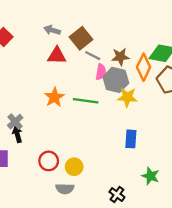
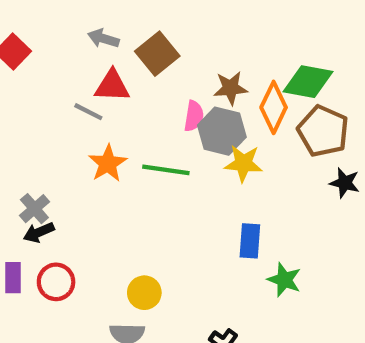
gray line: (93, 56) -> (88, 112), moved
black arrow: (17, 134) -> (39, 232), turned -98
red circle: (49, 161) -> (56, 282), moved
green star: (151, 176) -> (284, 280), moved

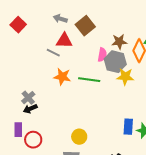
orange star: (108, 163) -> (62, 77), turned -30
blue rectangle: (250, 241) -> (128, 127), moved
red circle: (56, 282) -> (33, 140), moved

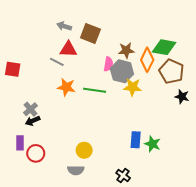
red square: (18, 25) -> (13, 69), moved, turned -35
brown square: (85, 26) -> (90, 34), turned -30

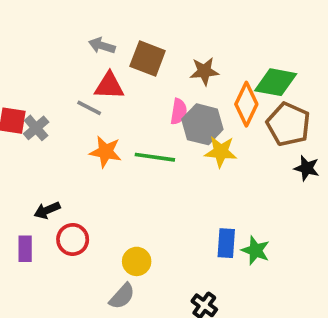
brown star: (126, 50) -> (204, 71), moved
gray cross: (30, 109) -> (36, 128), moved
red circle: (36, 153) -> (73, 239), moved
gray semicircle: (76, 170) -> (122, 296), turned -49

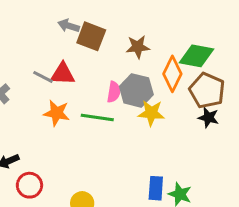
gray arrow: (102, 46) -> (69, 26), moved
red triangle: (109, 86) -> (63, 74), moved
pink semicircle: (179, 111) -> (114, 92), moved
black star: (307, 168) -> (208, 118), moved

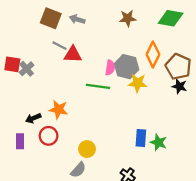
brown square: (91, 36) -> (51, 18), moved
brown star: (138, 47) -> (128, 18), moved
green diamond: (196, 56) -> (171, 18), moved
gray line: (43, 77) -> (60, 46), moved
orange star: (57, 113) -> (58, 109), moved

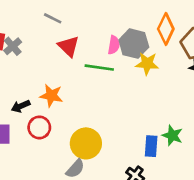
red triangle: (73, 54) -> (69, 46), moved, turned 42
blue rectangle: (141, 138) -> (151, 146), moved
yellow circle: (87, 149) -> (86, 143), size x1.5

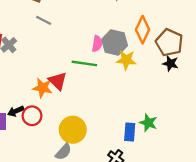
red triangle: (69, 46) -> (58, 81), moved
black arrow: (21, 106) -> (16, 111), moved

